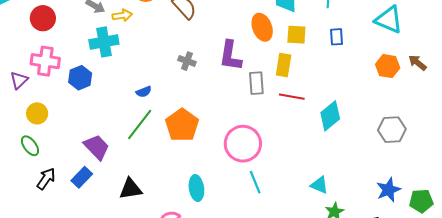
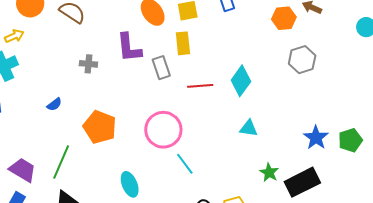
red line: (292, 97) -> (200, 86), moved
green line: (140, 124) -> (61, 162), moved
gray hexagon: (392, 130) -> (302, 60), moved
cyan triangle: (319, 185) -> (249, 128), moved

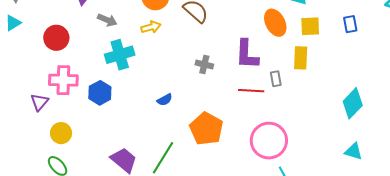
yellow arrow: (14, 36) -> (151, 27), moved
gray rectangle: (161, 68) -> (276, 79), size x0.7
red line: (200, 86) -> (251, 91), moved

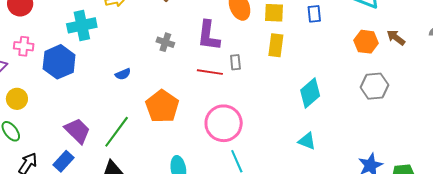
yellow rectangle: (301, 58) -> (276, 45), moved
pink cross: (63, 80) -> (24, 46), size x0.7
blue hexagon: (100, 93) -> (59, 62), size x1.4

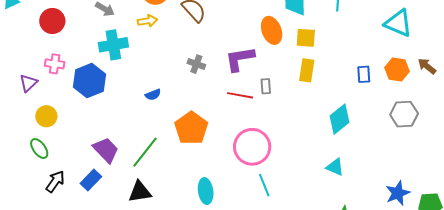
blue rectangle: (314, 14) -> (364, 74), moved
purple L-shape: (209, 36) -> (240, 59), turned 72

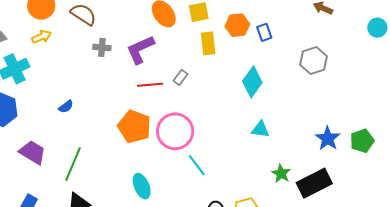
gray cross: (196, 64) -> (102, 47), moved
orange hexagon: (397, 69) -> (237, 25), moved
gray rectangle: (266, 86) -> (180, 77), moved, turned 56
orange pentagon: (191, 128) -> (134, 127), moved
purple trapezoid: (106, 150) -> (33, 152), moved

